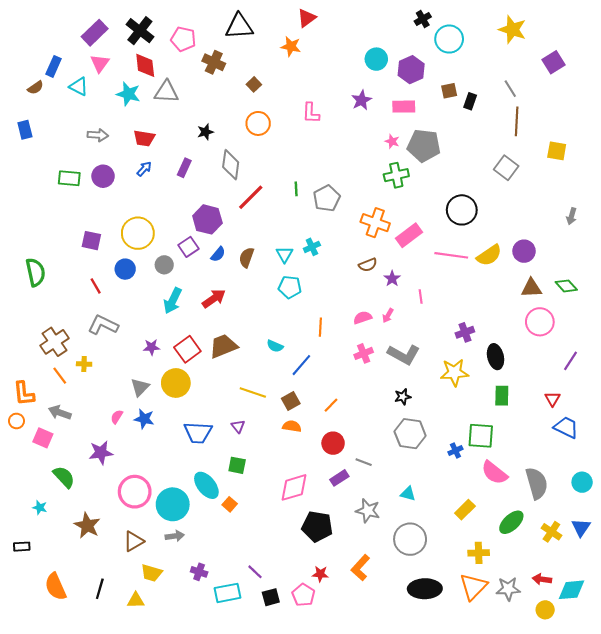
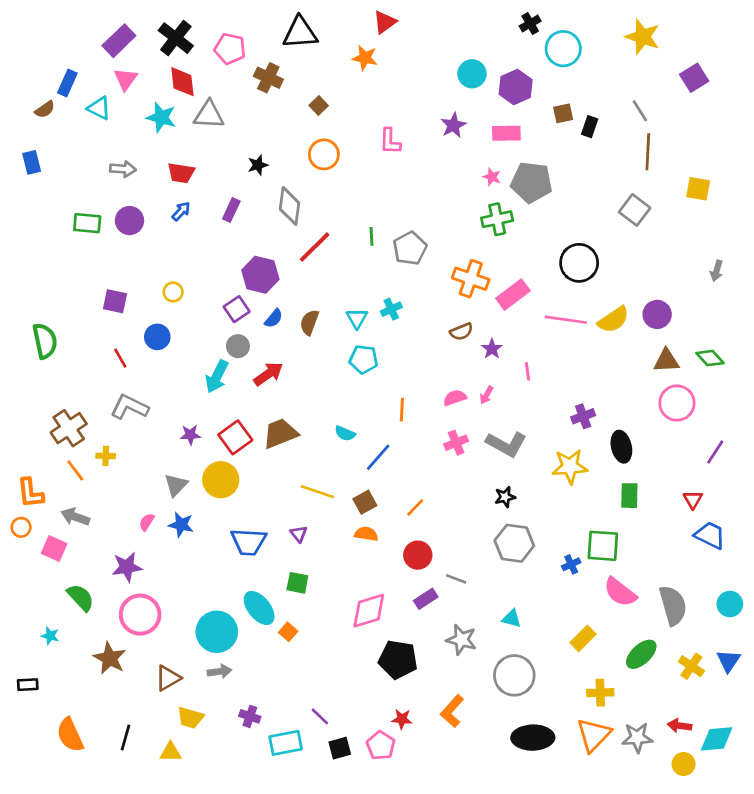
yellow circle: (138, 233) -> (173, 292), size x0.5
gray circle: (164, 265) -> (238, 346), moved
pink circle: (135, 492) -> (140, 615), moved

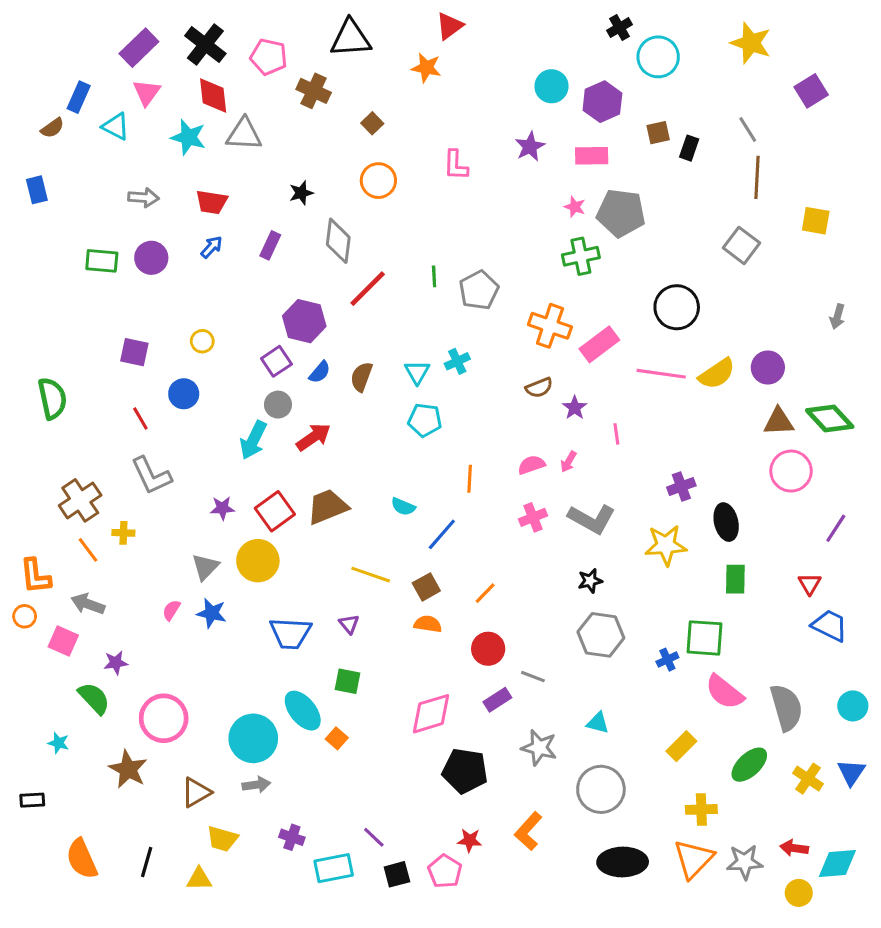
green diamond: (710, 358) -> (830, 418), size x1.4
gray L-shape: (130, 407) -> (151, 476), turned -141
purple star: (127, 567) -> (116, 663), moved, size x0.7

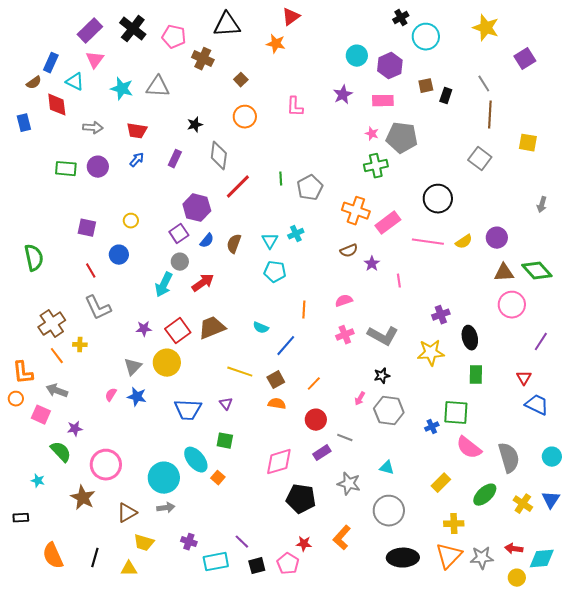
red diamond: (213, 96) -> (57, 105), moved
yellow semicircle: (717, 374) -> (464, 242), size x0.7
pink arrow: (568, 462) -> (360, 399), moved

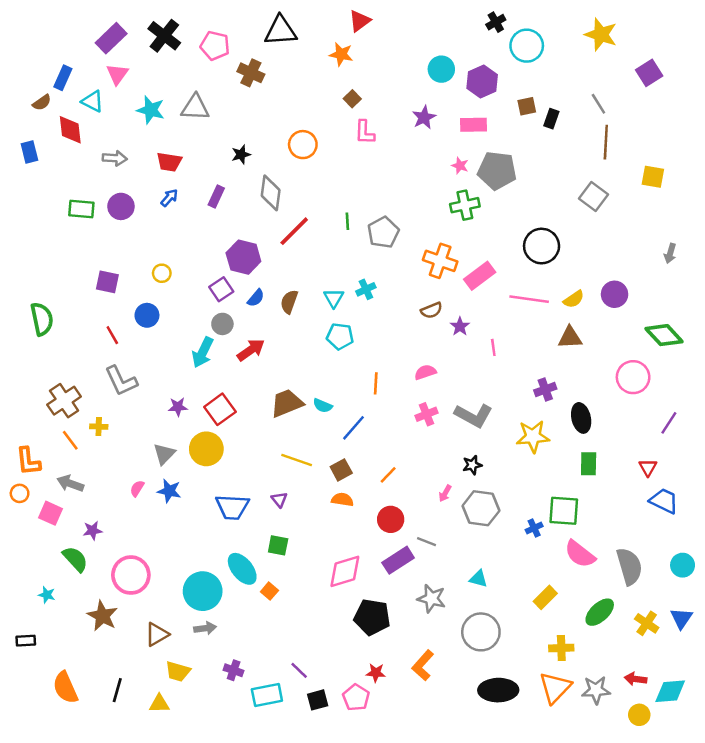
brown square: (241, 80) -> (352, 99), moved
brown triangle: (504, 273) -> (570, 338), moved
brown trapezoid: (212, 328) -> (287, 403), moved
purple rectangle: (322, 453) -> (398, 560), size x1.4

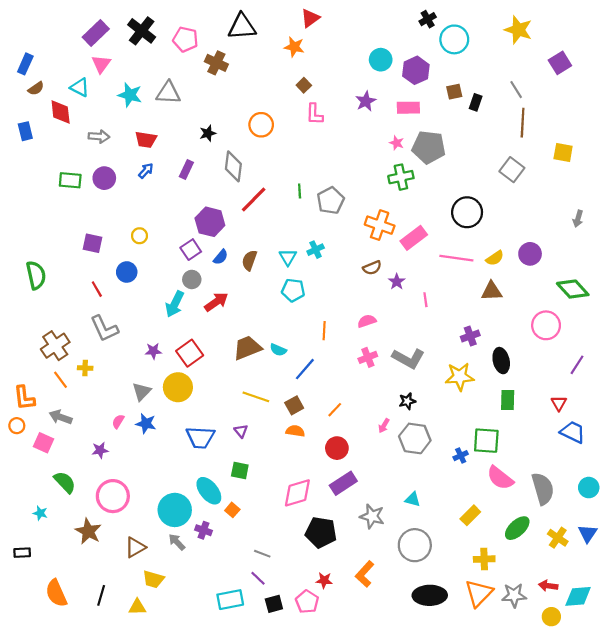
blue rectangle: (63, 78) -> (25, 64), moved
purple star: (93, 531) -> (100, 450), moved
gray line: (427, 542) -> (262, 554), moved
gray arrow: (205, 628) -> (177, 542), turned -126
purple cross: (234, 670) -> (204, 530), moved

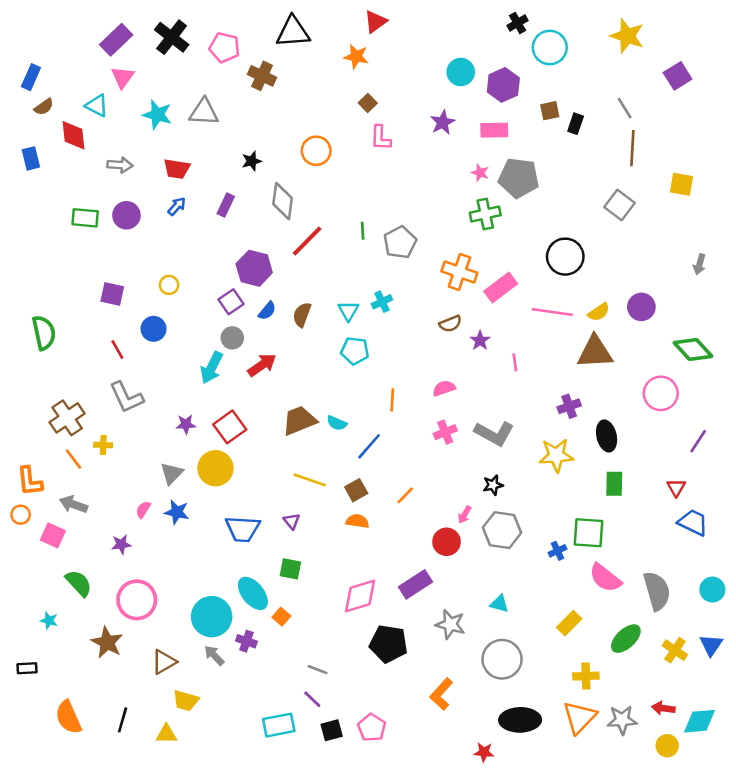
brown triangle: (492, 291) -> (595, 352), size x1.4
red circle: (337, 448) -> (447, 542), moved
red star: (324, 580) -> (484, 752), moved

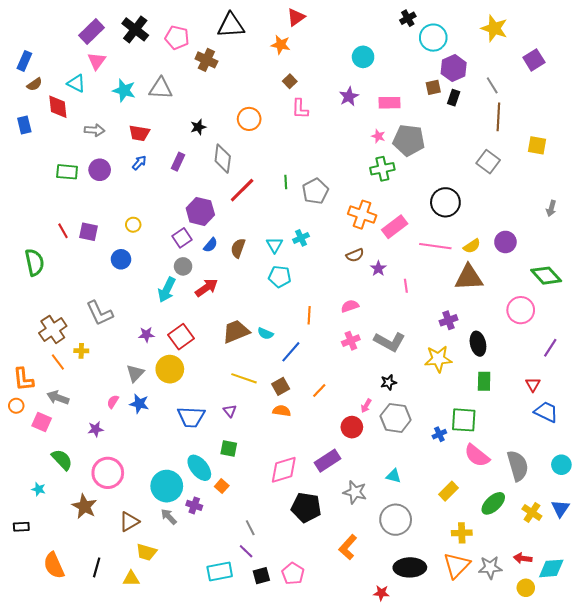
purple hexagon: (503, 85) -> (454, 68), moved
red line: (117, 349) -> (63, 231), moved
gray line: (317, 670) -> (250, 528), turned 42

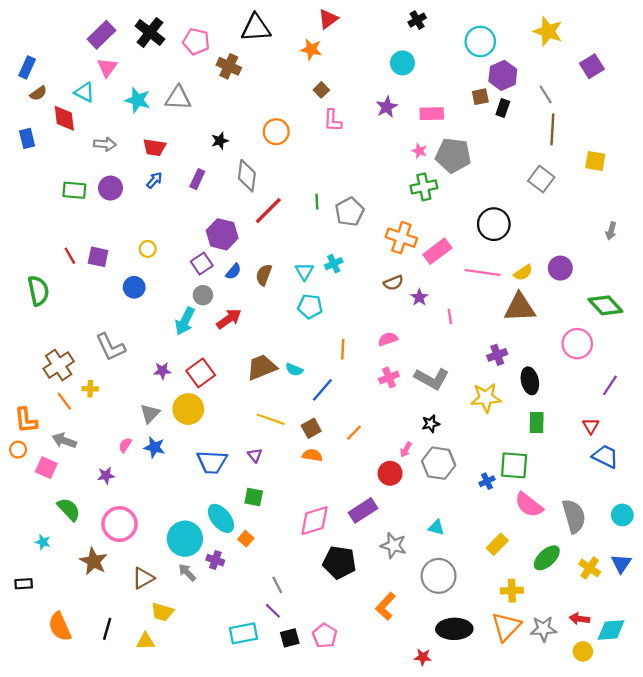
black cross: (408, 18) -> (417, 20), moved

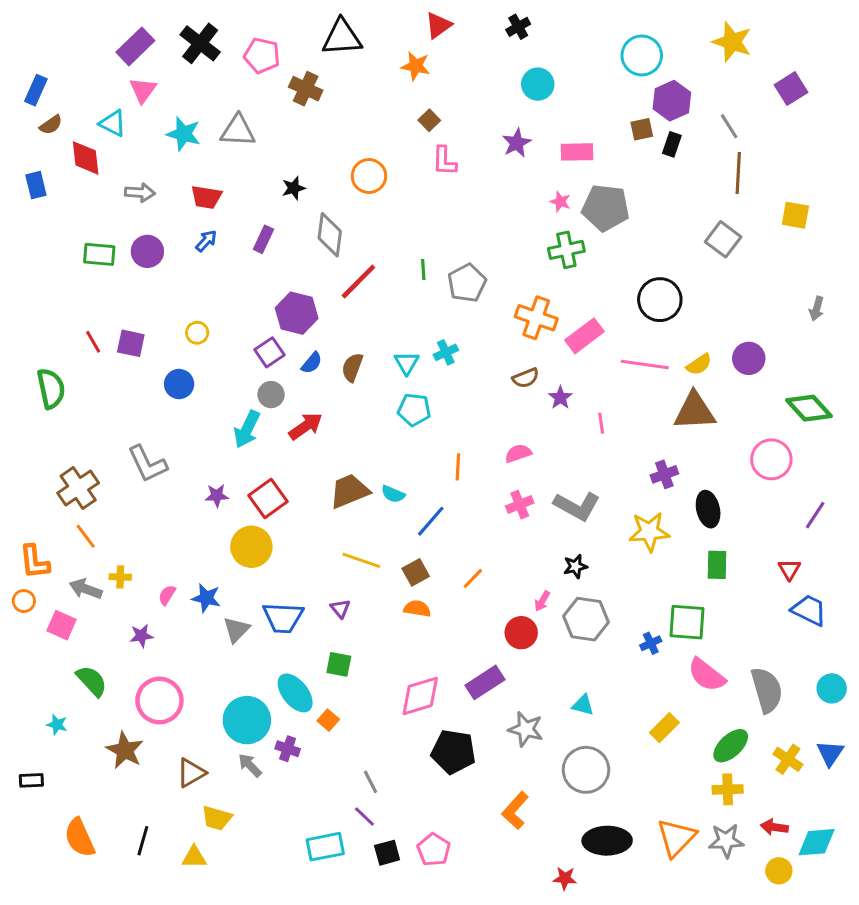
black cross: (417, 20) -> (518, 27), moved
yellow cross: (90, 389) -> (120, 577), moved
gray triangle: (150, 414) -> (236, 630), moved
yellow cross: (512, 591) -> (728, 789), moved

